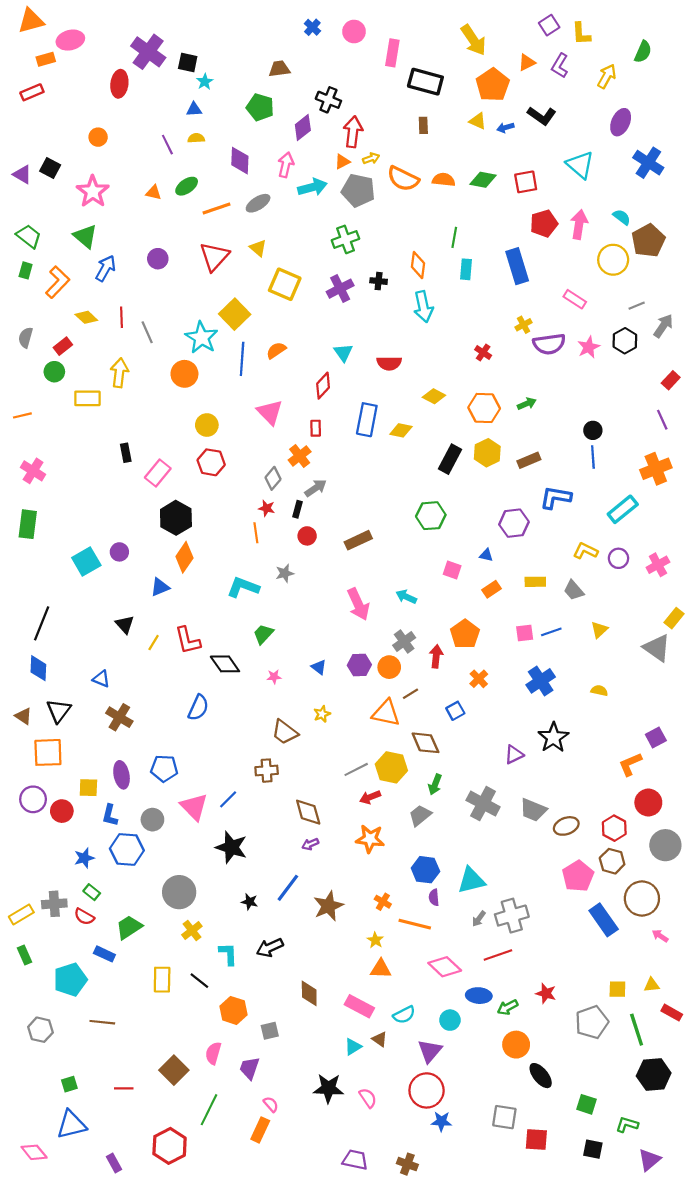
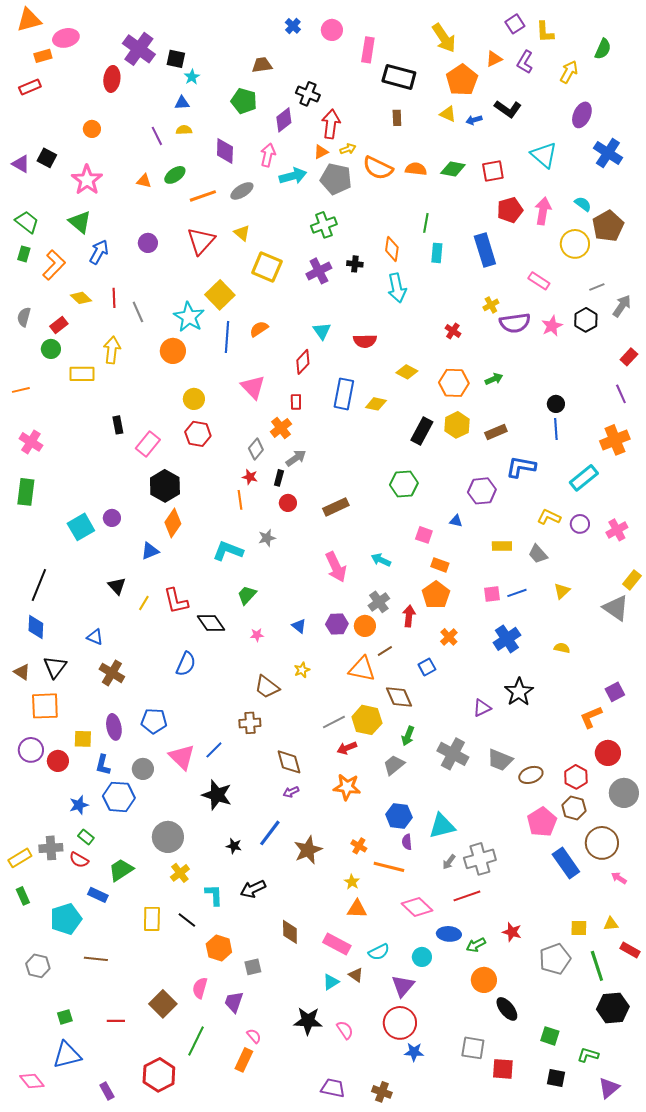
orange rectangle: (492, 589) -> (440, 565), moved, turned 54

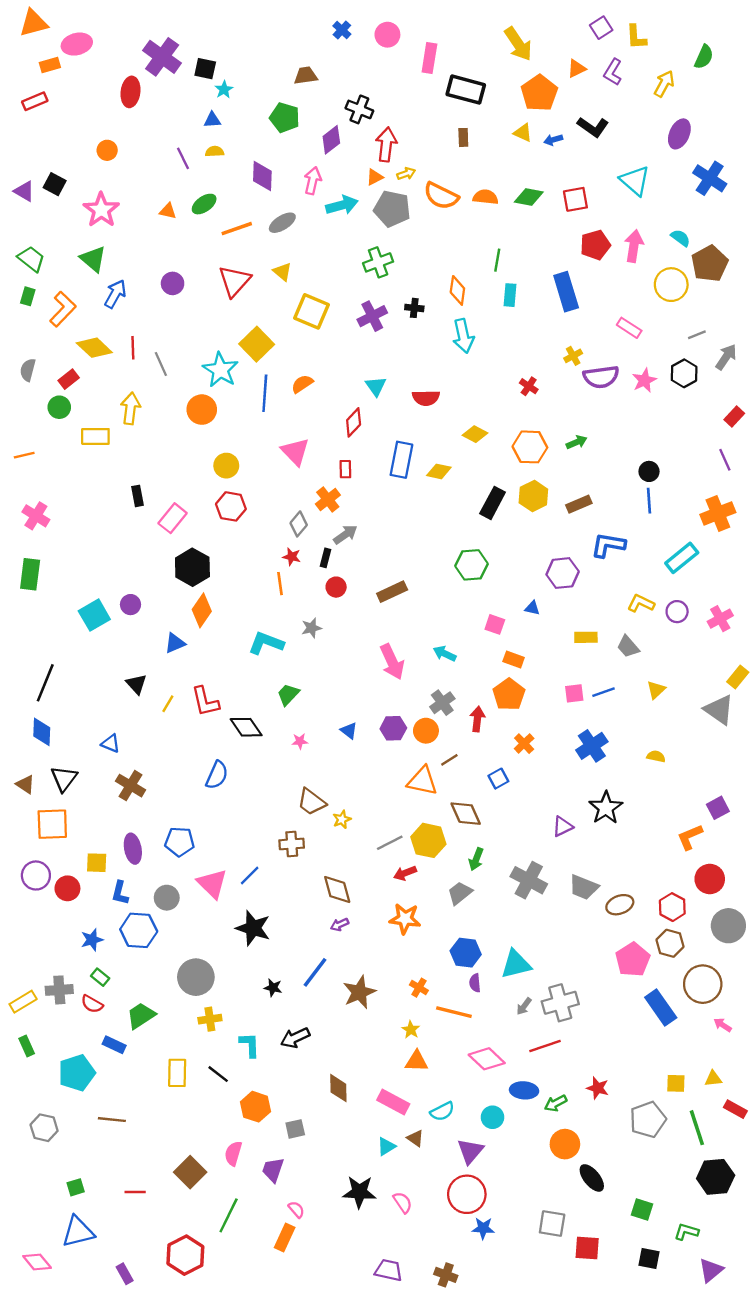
yellow diamond: (81, 298) -> (94, 348), size x1.4
yellow star: (302, 670) -> (342, 819), moved
yellow cross: (180, 873) -> (210, 1019), turned 30

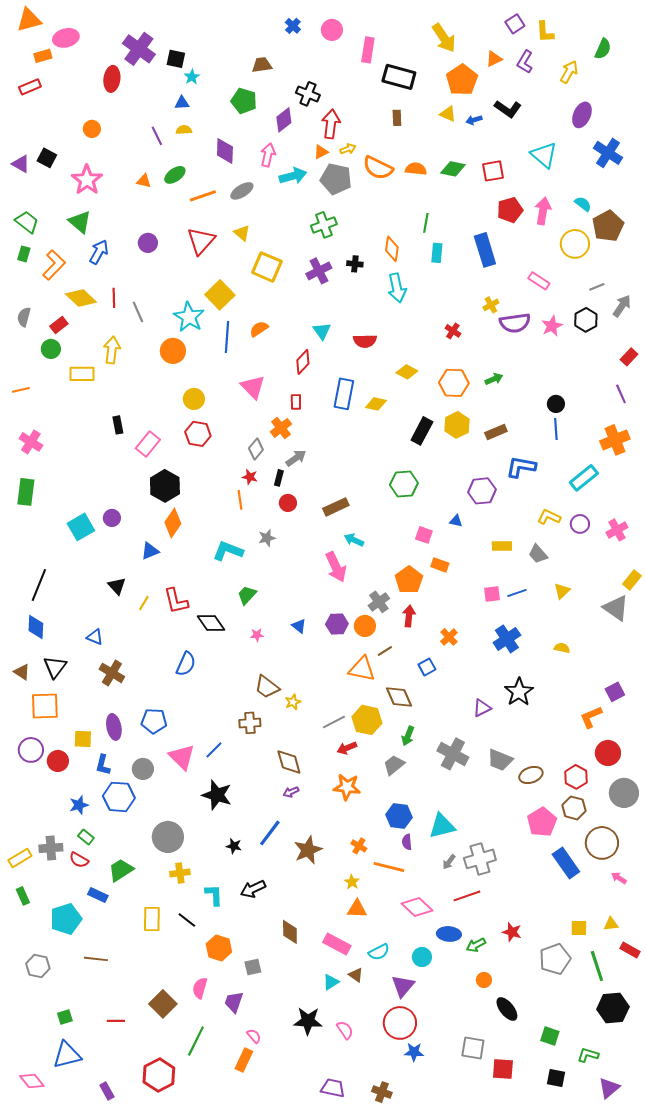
cyan arrow: (445, 654) -> (354, 540), moved
orange pentagon: (509, 694) -> (409, 580), moved
orange circle: (565, 1144) -> (484, 980), size x0.6

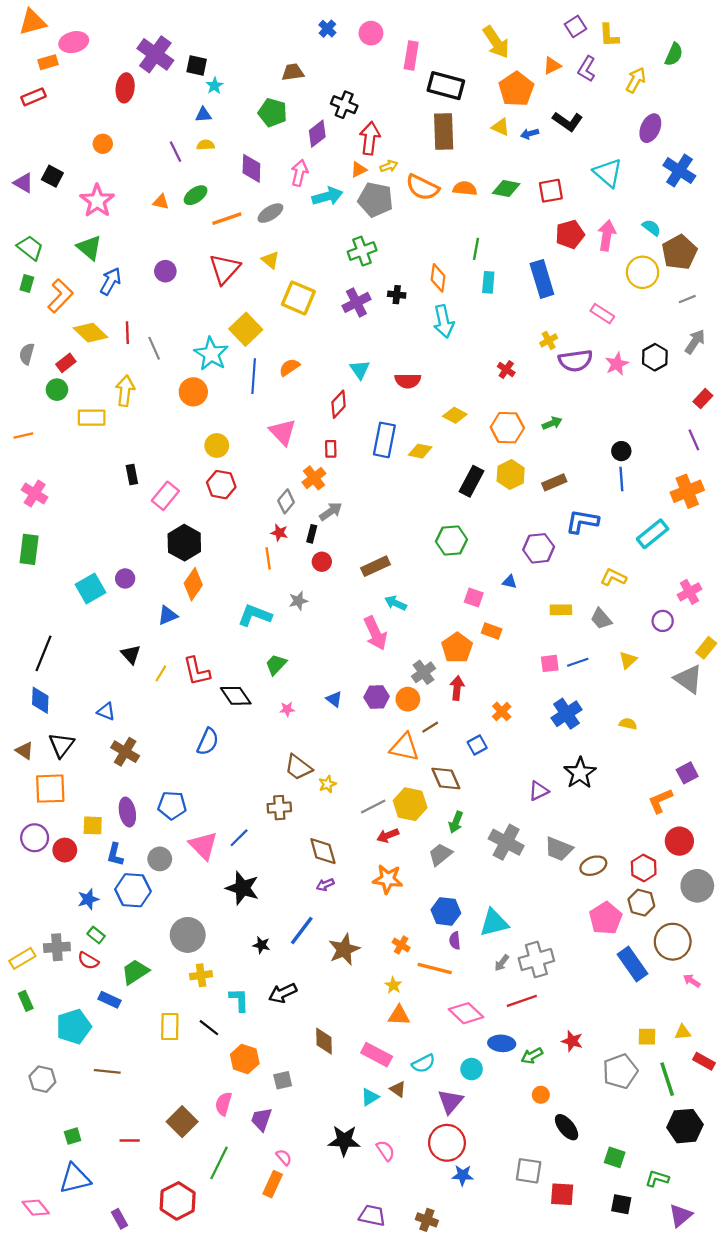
brown rectangle: (397, 118) -> (444, 131), size x2.0
gray line: (597, 287) -> (687, 299), moved
purple circle: (580, 524) -> (663, 621), moved

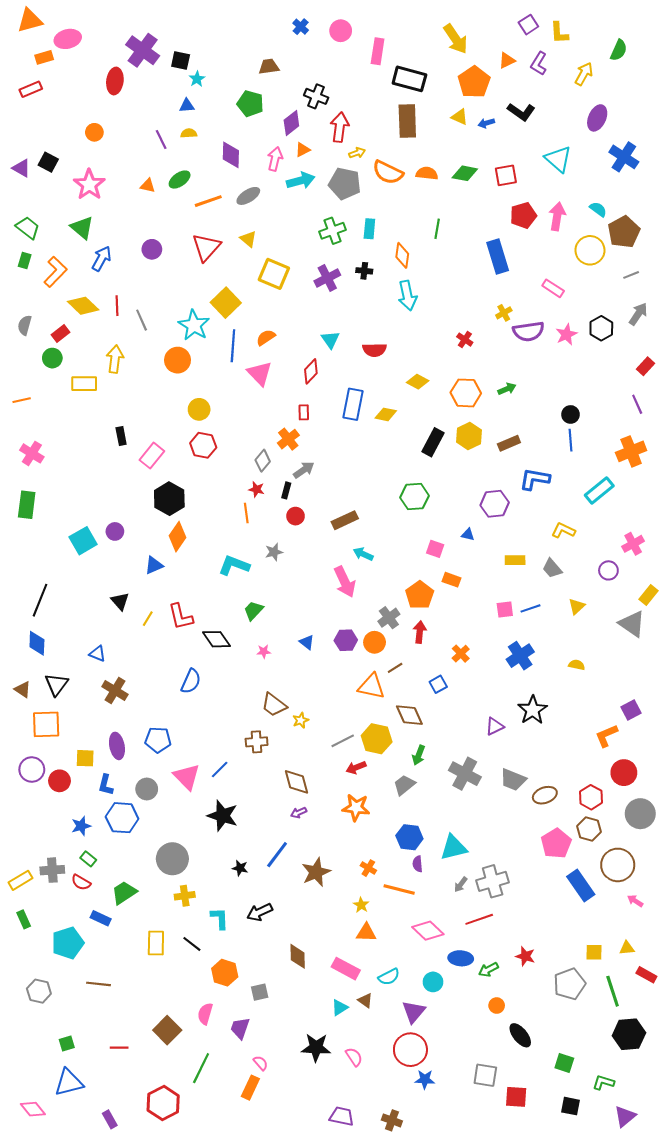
orange triangle: (359, 169) -> (303, 150), moved
cyan rectangle: (488, 282) -> (369, 229), moved
pink triangle: (283, 432) -> (260, 373), moved

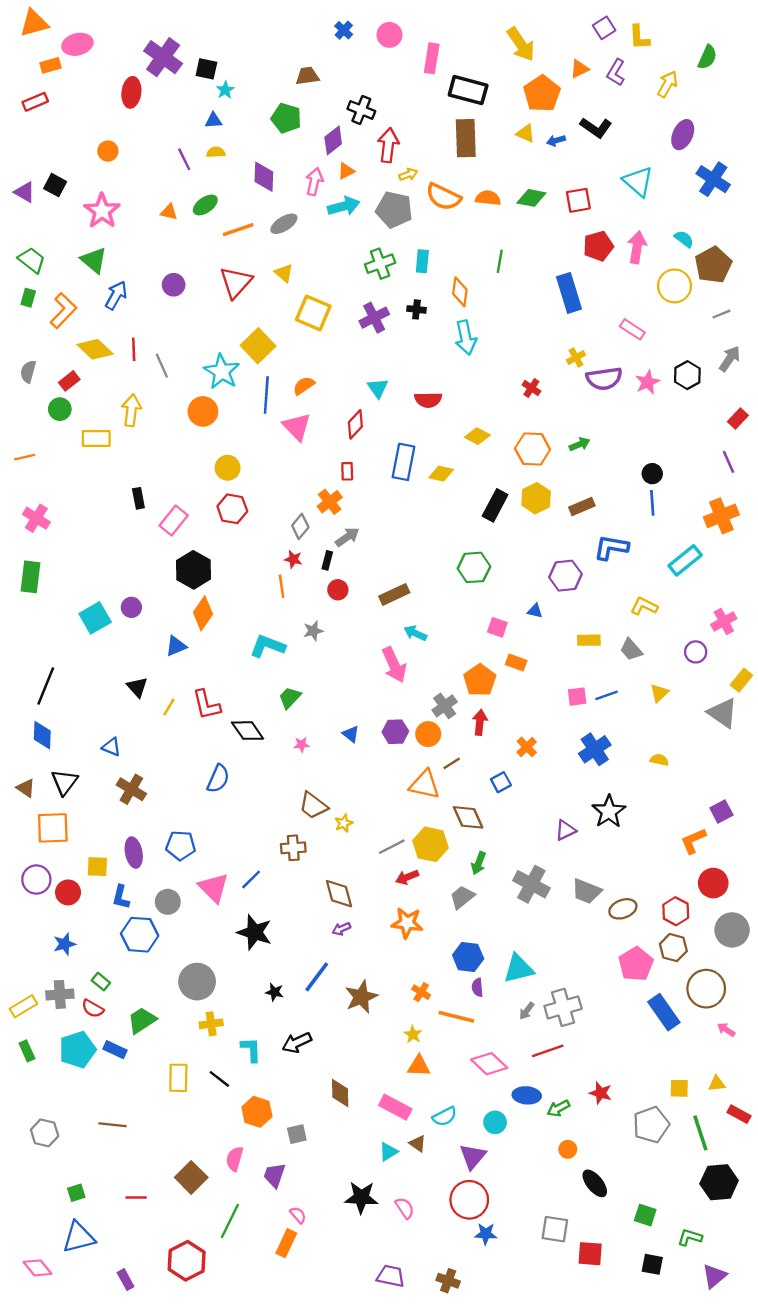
blue star: (81, 826) -> (65, 944), moved
cyan pentagon: (68, 943) -> (77, 1050), moved

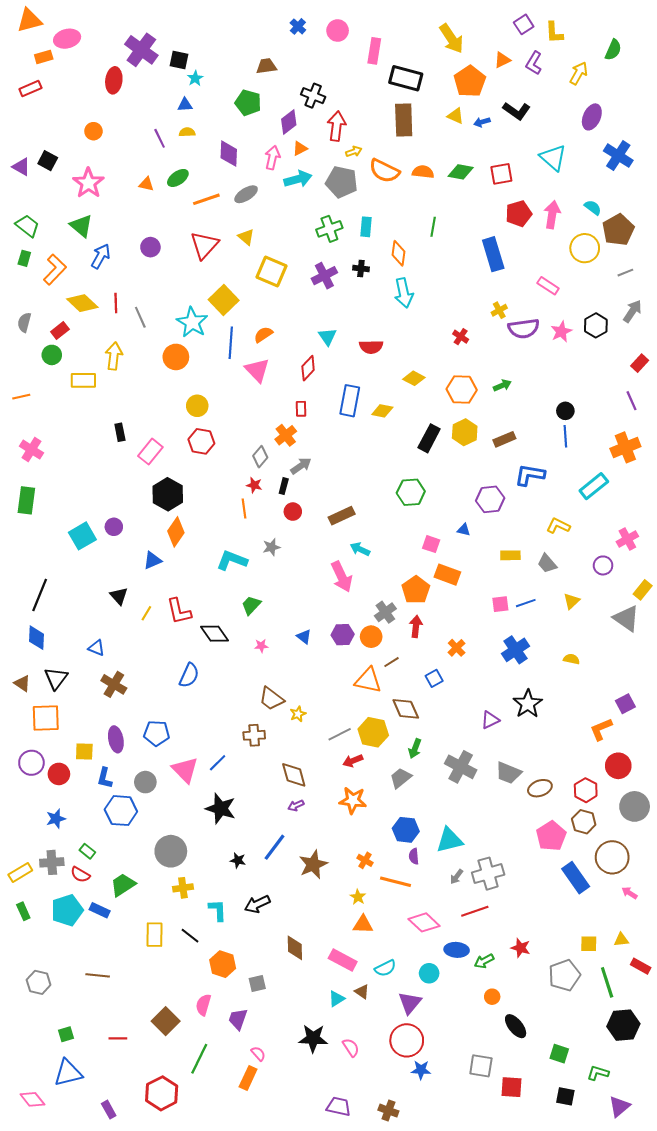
orange rectangle: (516, 662) -> (447, 575), size x1.4

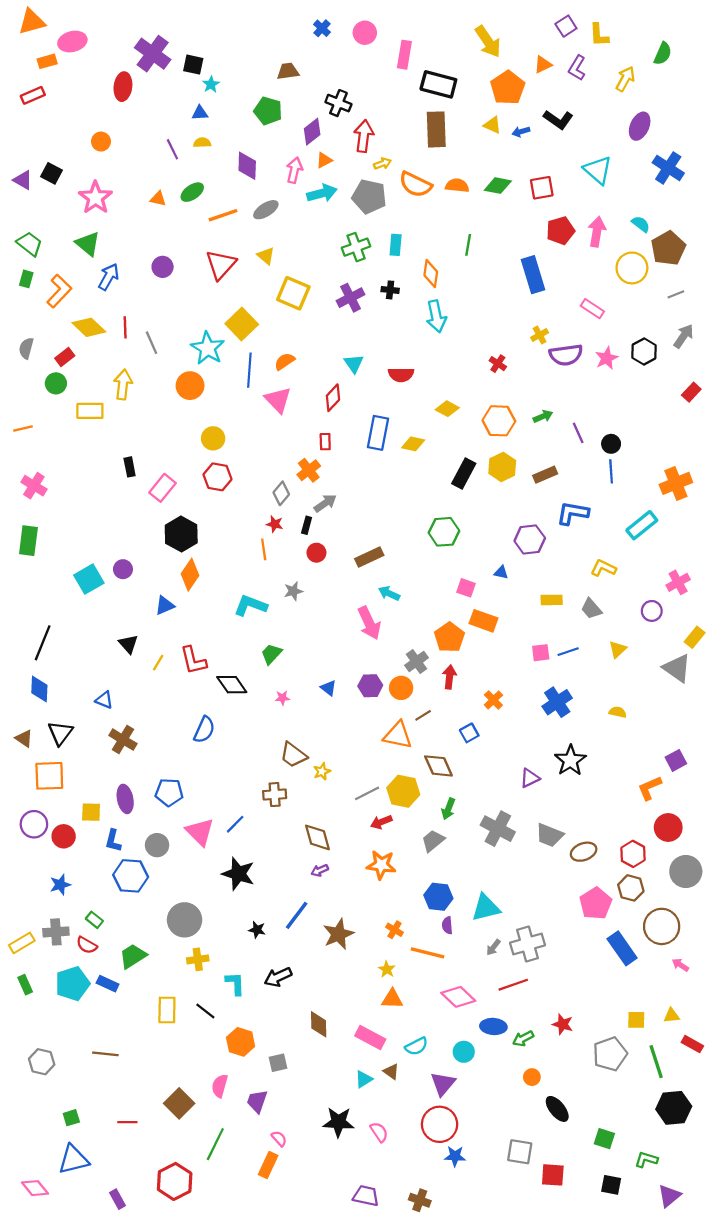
purple line: (631, 401) -> (578, 433), moved

